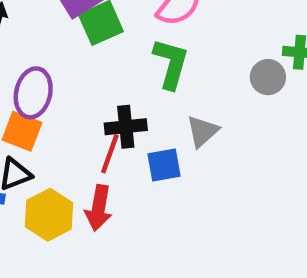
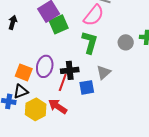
gray circle: (268, 77) -> (126, 42), moved
purple ellipse: (33, 93) -> (45, 66), moved
red arrow: (99, 208) -> (58, 106), turned 114

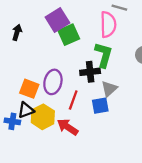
pink semicircle: (94, 15) -> (108, 25), turned -40
black cross: (70, 70) -> (90, 72), moved
gray triangle: (104, 72) -> (109, 89), moved
yellow hexagon: (36, 109) -> (43, 117), moved

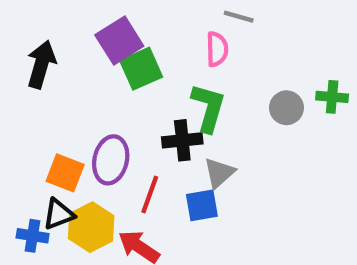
pink semicircle: (108, 25) -> (217, 49), size x0.7
black arrow: (17, 32) -> (41, 64), size x1.5

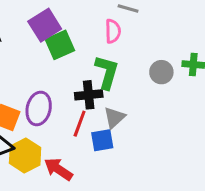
red line: (150, 195) -> (80, 124), moved

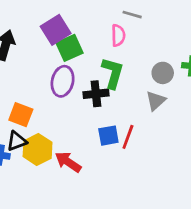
purple ellipse: (39, 108) -> (63, 81), moved
gray triangle: (114, 118) -> (156, 101), moved
red line: (80, 124) -> (128, 137), moved

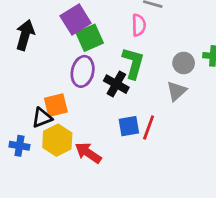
black cross: (96, 94) -> (116, 84), turned 35
orange square: (21, 115) -> (56, 105), moved, turned -35
black triangle: (17, 141) -> (42, 118), moved

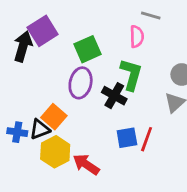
purple square: (76, 20) -> (43, 31), moved
orange square: (56, 105) -> (54, 117), turned -35
blue cross: (19, 146) -> (17, 132), moved

